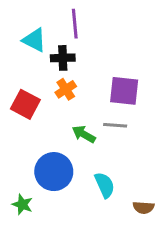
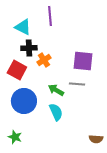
black cross: (63, 58) -> (29, 48), moved
blue circle: (54, 172) -> (24, 101), moved
cyan semicircle: (105, 185) -> (56, 112), moved

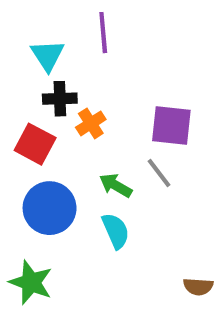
cyan triangle: (23, 27) -> (47, 55), turned 30
gray line: (77, 84) -> (159, 173), turned 49
green star: (15, 137) -> (31, 282), size x1.5

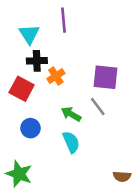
blue circle: (50, 208) -> (30, 128), size x0.6

